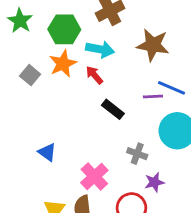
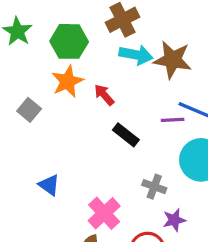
cyan arrow: (100, 49) -> (136, 55), moved
gray square: (30, 75) -> (29, 110), moved

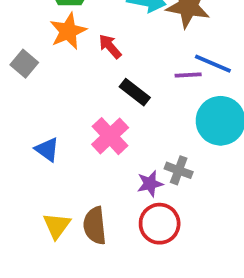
gray cross: (154, 187) -> (179, 170), moved
pink cross: (104, 213) -> (110, 136), moved
purple star: (174, 220) -> (150, 184), moved

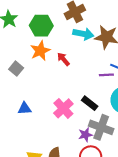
black rectangle: (135, 92) -> (90, 103), moved
blue triangle: (47, 149) -> (25, 108), moved, turned -40
gray cross: (179, 170) -> (101, 127), size x1.6

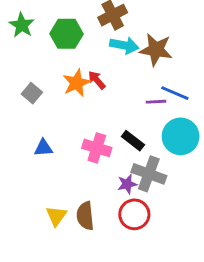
orange star: (40, 51) -> (77, 83), moved
pink cross: (63, 108) -> (97, 148), turned -30

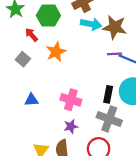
red arrow: (97, 80) -> (31, 35), moved
purple line: (156, 102) -> (115, 54), moved
black rectangle: (133, 141) -> (108, 94), moved, turned 63
purple star: (127, 184) -> (71, 126), moved

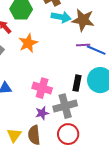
gray cross: (109, 119) -> (65, 106), moved, turned -35

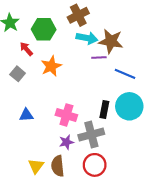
purple line: (83, 45) -> (99, 58), moved

